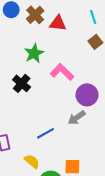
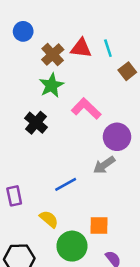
brown cross: (35, 15) -> (53, 55), moved
cyan line: (93, 17) -> (108, 48), moved

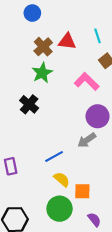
blue circle: (23, 31) -> (32, 13), moved
cyan line: (108, 48) -> (98, 36), moved
pink L-shape: (86, 109) -> (87, 82), moved
yellow semicircle: (49, 219) -> (62, 179), moved

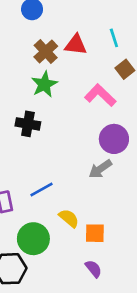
black cross: (29, 104) -> (28, 124), turned -30
blue line: (54, 156) -> (42, 189), moved
green circle: (60, 209) -> (33, 239), moved
purple semicircle: (94, 220) -> (93, 269), moved

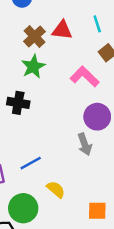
gray arrow: (100, 169) -> (85, 144), turned -75
orange square: (95, 233) -> (97, 211), moved

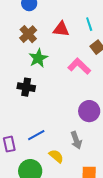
brown cross: (34, 36) -> (28, 34), moved
purple circle: (97, 117) -> (89, 111), moved
gray arrow: (85, 144) -> (76, 140), moved

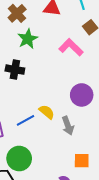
yellow semicircle: (56, 156) -> (47, 112), moved

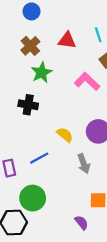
yellow semicircle: (47, 112) -> (65, 135), moved

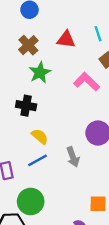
yellow semicircle: (65, 135) -> (40, 136), moved
gray arrow: (84, 164) -> (73, 157), moved

